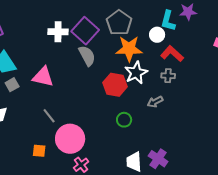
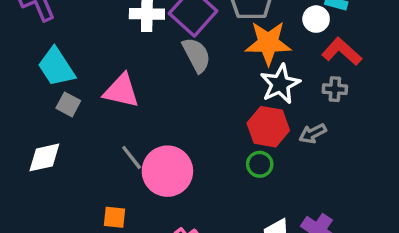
gray square: (12, 85) -> (68, 104), turned -32
red hexagon: (115, 85) -> (268, 127), moved
pink circle: (70, 139) -> (167, 171), moved

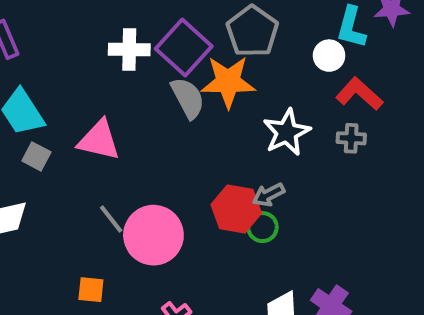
orange star: (268, 43) -> (228, 82), moved
red hexagon: (268, 127) -> (236, 209), moved
gray arrow: (313, 134) -> (269, 195), moved

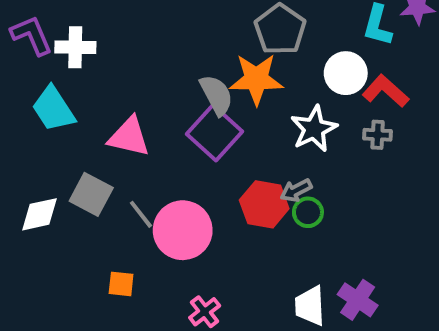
purple square: (184, 47) -> (214, 133), moved
white cross: (129, 50) -> (75, 47), moved
white circle: (329, 56) -> (346, 73), moved, size x1.4
gray square: (36, 156) -> (91, 194), moved, size x1.5
green circle: (262, 227) -> (308, 212), moved

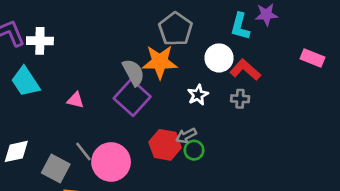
white star: (314, 129) -> (198, 95), size x0.7
pink triangle: (129, 137) -> (75, 100), size x0.6
gray square: (91, 194) -> (56, 169), moved

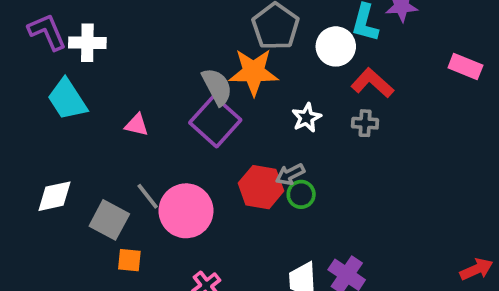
white circle: (219, 58) -> (336, 46), moved

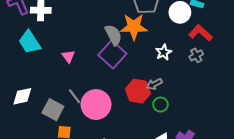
gray cross: (365, 123) -> (196, 55), turned -32
pink triangle: (137, 125) -> (68, 56), turned 40
green circle: (301, 194) -> (160, 104), moved

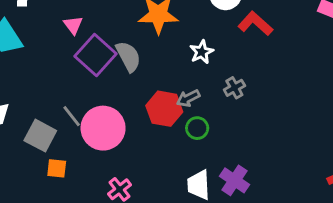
gray semicircle: (113, 35) -> (128, 56), moved
purple square: (112, 54) -> (96, 55), moved
gray cross: (196, 55) -> (234, 88), moved
pink triangle: (68, 56) -> (73, 25), moved

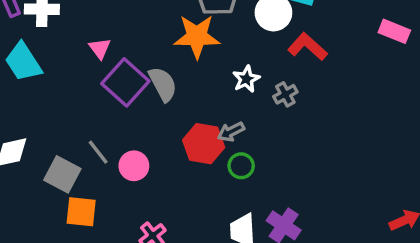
gray cross: (234, 88) -> (285, 94), moved
pink circle: (103, 128) -> (134, 166), size x0.6
orange square: (57, 168) -> (81, 212), size x1.4

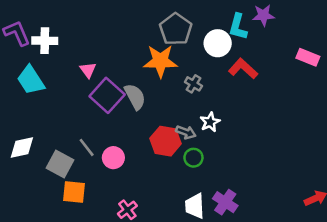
white star: (246, 79) -> (210, 122), moved
gray cross: (285, 94) -> (193, 84), moved, turned -30
gray arrow: (231, 132) -> (186, 132), turned -132

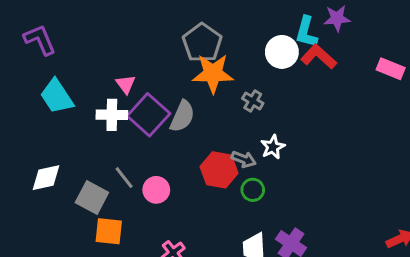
gray pentagon: (176, 29) -> (202, 43), moved
white cross: (45, 41) -> (112, 115), moved
red L-shape: (243, 69) -> (319, 57), moved
gray semicircle: (135, 97) -> (182, 116), turned 52

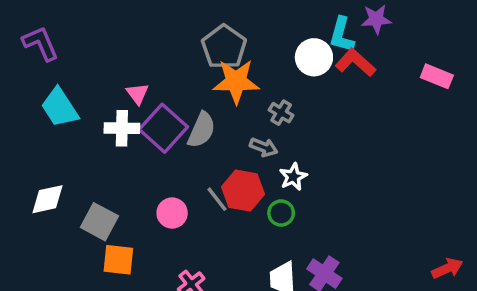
white star: (273, 147) -> (293, 177), moved
gray arrow: (244, 159) -> (264, 147), moved
gray line: (124, 178) -> (217, 199), moved

